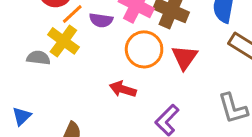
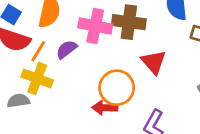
purple semicircle: (101, 20) -> (67, 49), turned 150
orange circle: (144, 49) -> (117, 88), moved

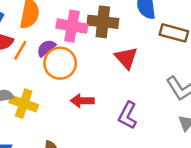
yellow cross: (37, 79) -> (24, 104), moved
orange circle: (117, 88) -> (60, 63), moved

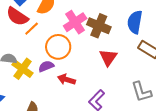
pink cross: (72, 26) -> (75, 22), turned 30
purple semicircle: (46, 48) -> (46, 66), moved

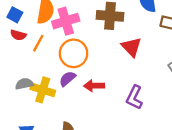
red semicircle: (17, 16) -> (18, 35), size x0.6
pink cross: (75, 22) -> (66, 21), moved, turned 35

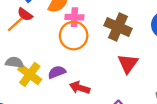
pink cross: (66, 21) -> (74, 17), size x0.7
orange line: (38, 43) -> (15, 24), moved
orange circle: (74, 53) -> (74, 36), moved

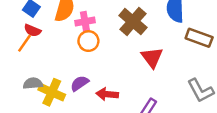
brown cross: (118, 27) -> (133, 21), turned 30
orange circle: (74, 36) -> (88, 41), size x0.7

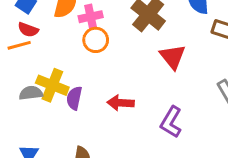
orange line: (25, 43) -> (19, 45), turned 42
purple semicircle: (80, 83) -> (74, 98), moved, turned -42
yellow cross: (52, 92) -> (52, 85), moved

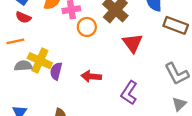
orange circle: (96, 40) -> (87, 27), moved
orange line: (19, 45) -> (15, 41), moved

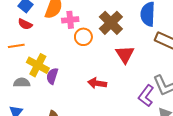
gray semicircle: (23, 66) -> (22, 83), moved
red arrow: (91, 76) -> (97, 83), moved
purple L-shape: (129, 93) -> (146, 96), moved

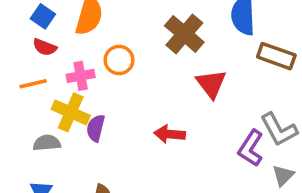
pink cross: (70, 20) -> (81, 76), moved
orange circle: (83, 37) -> (119, 60), moved

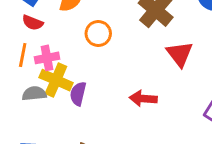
pink cross: (81, 76) -> (47, 58), moved
orange line: (33, 84) -> (23, 55), turned -65
gray semicircle: (47, 143) -> (34, 94), moved

